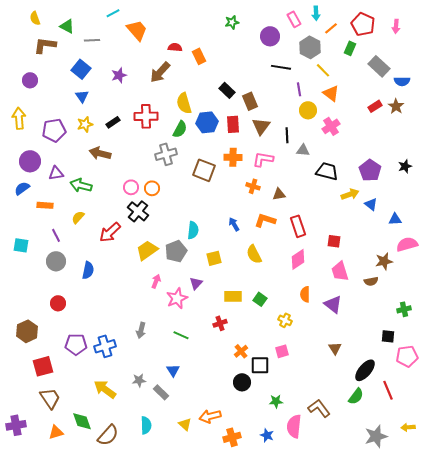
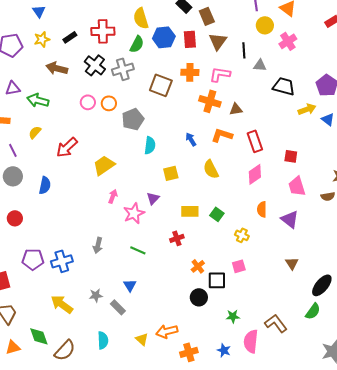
orange cross: (253, 186) -> (210, 101), size x1.5
black cross: (138, 211) -> (95, 65), moved
gray pentagon: (176, 251) -> (133, 119), moved

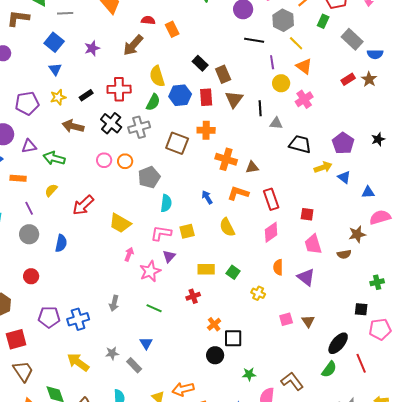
pink L-shape: (220, 74) -> (161, 233), moved
yellow trapezoid: (104, 165) -> (120, 223), turned -115
pink square: (239, 266) -> (286, 319), moved

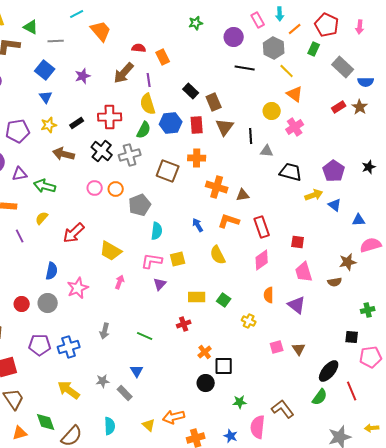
purple line: (272, 62) -> (149, 80), moved
gray circle: (29, 234) -> (48, 303), moved
pink star: (150, 271) -> (78, 288), moved

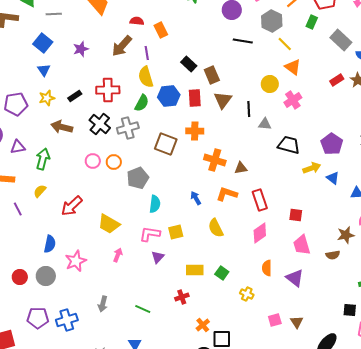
green arrow: (45, 186) -> (43, 159), turned 90

